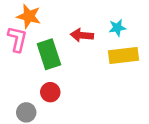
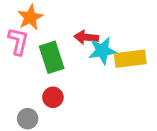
orange star: (29, 16) -> (30, 17), turned 30
cyan star: (117, 28) -> (102, 51), moved, size x1.5

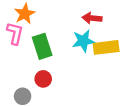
red arrow: (86, 37) -> (92, 18), moved

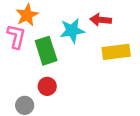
cyan star: (83, 41) -> (72, 31), moved

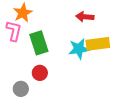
cyan star: (72, 31) -> (79, 49), moved

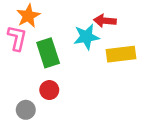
cyan star: (79, 49) -> (86, 37), moved

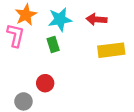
cyan star: (86, 37) -> (60, 19), moved
green rectangle: (48, 53) -> (53, 44), moved, size x0.6

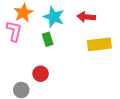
cyan star: (60, 19) -> (54, 17), turned 30

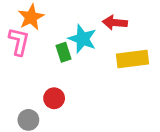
cyan star: (54, 17) -> (82, 39), moved

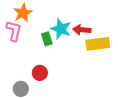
red arrow: (115, 23) -> (82, 30), moved

